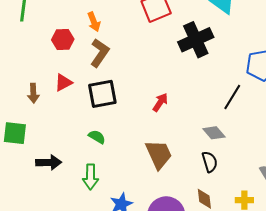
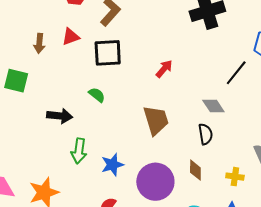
black arrow: (49, 162) -> (60, 116), moved
green arrow: (91, 177) -> (79, 151), moved

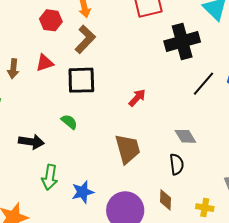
black line: (236, 73) -> (203, 84), moved

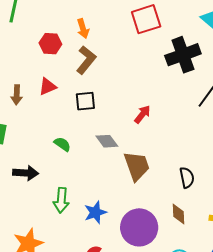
black square: (81, 80) -> (85, 101), size x0.7
green semicircle: (69, 122) -> (62, 144), moved
gray diamond: (185, 136) -> (107, 141), moved
black arrow: (31, 142) -> (26, 173), moved

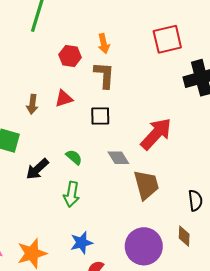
brown L-shape: (86, 60) -> (104, 75), turned -40
red arrow: (142, 114) -> (156, 134), size x1.8
black arrow: (26, 173) -> (37, 169), moved, turned 130
green arrow: (61, 200) -> (72, 194), moved
blue star: (95, 212) -> (81, 243), moved

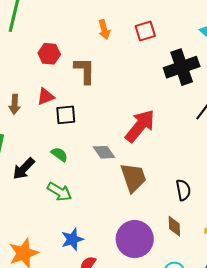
red square: (167, 39) -> (145, 31), size x0.7
orange arrow: (104, 44) -> (104, 30), moved
black square: (100, 116) -> (66, 115), moved
green arrow: (72, 194) -> (59, 192), turned -65

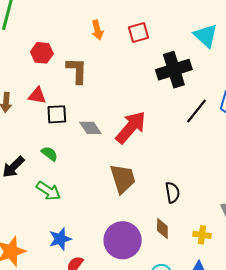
red triangle: (46, 97) -> (37, 96), turned 30
gray diamond: (104, 152) -> (90, 128), moved

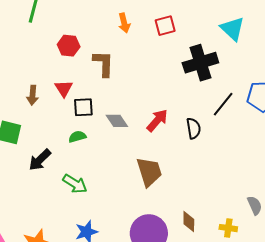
red triangle: (37, 96) -> (64, 88), turned 48
red arrow: (131, 127) -> (157, 120), size x0.7
green semicircle: (49, 154) -> (77, 137), moved, turned -54
black semicircle: (172, 193) -> (194, 128), moved

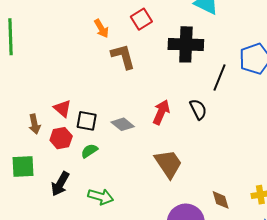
red hexagon: (69, 46) -> (61, 138), moved
black cross: (200, 63) -> (186, 44), turned 36
brown L-shape: (103, 64) -> (123, 56), moved
black square: (83, 107) -> (87, 121), turned 30

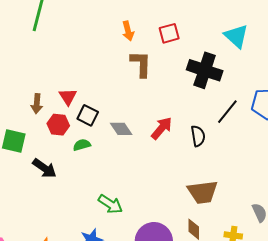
brown trapezoid: (168, 164) -> (203, 192), moved, turned 100
black arrow: (60, 184) -> (44, 168), turned -100
green arrow: (101, 197) -> (110, 204), moved

